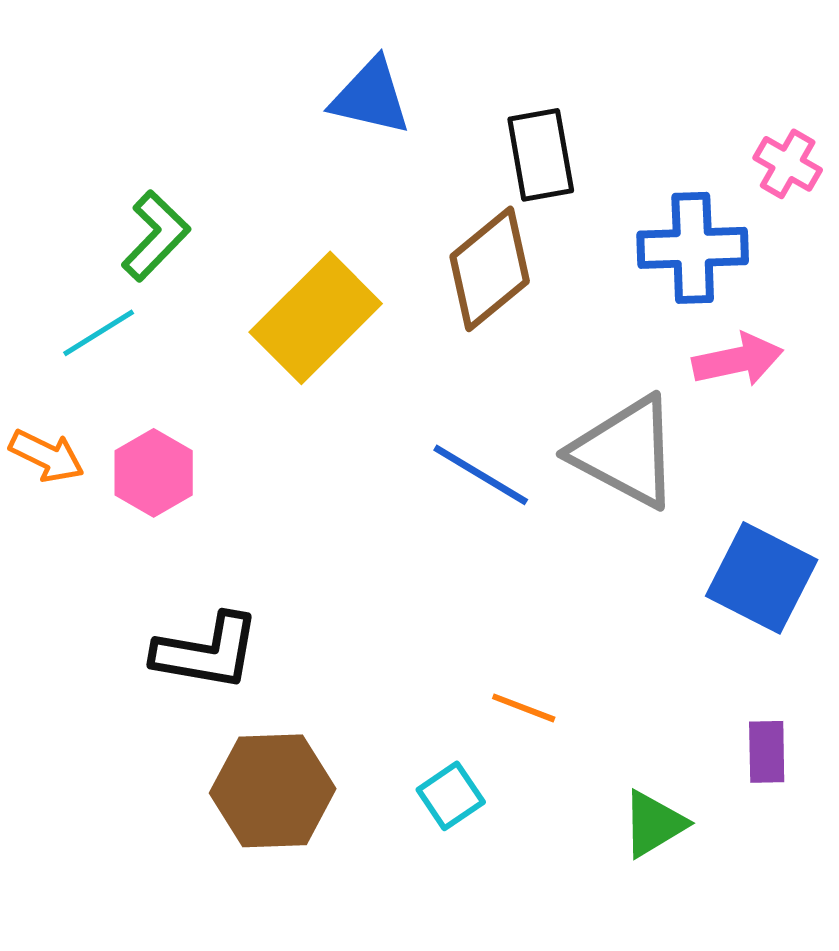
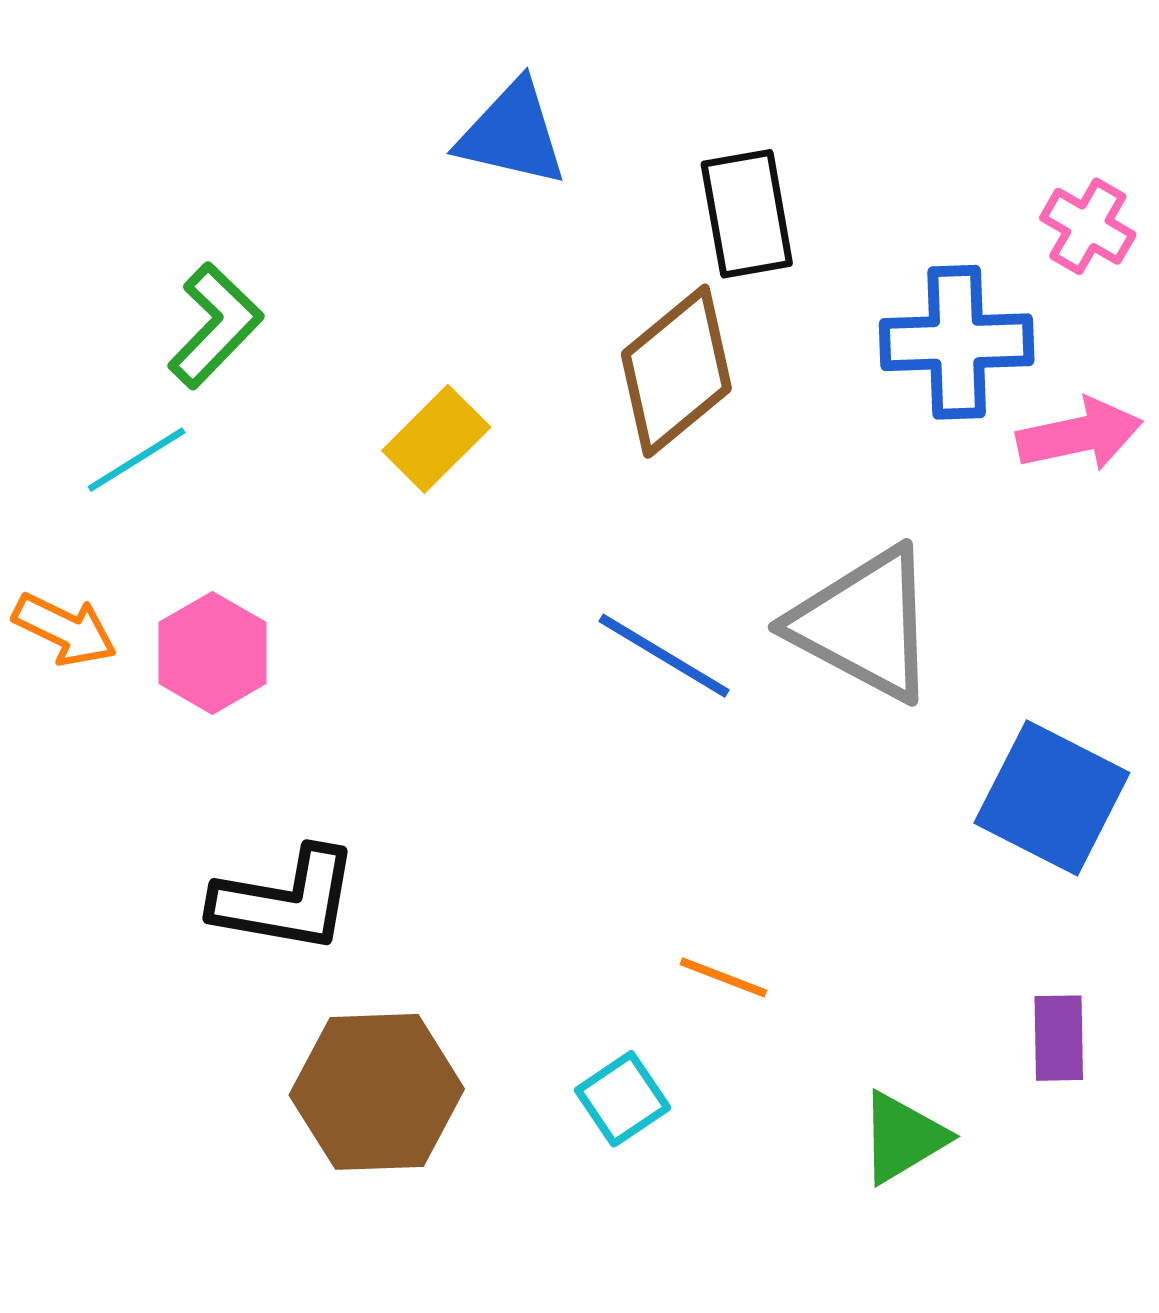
yellow rectangle: (316, 318) -> (436, 439), size x0.6
pink arrow: (738, 360) -> (1080, 435), moved

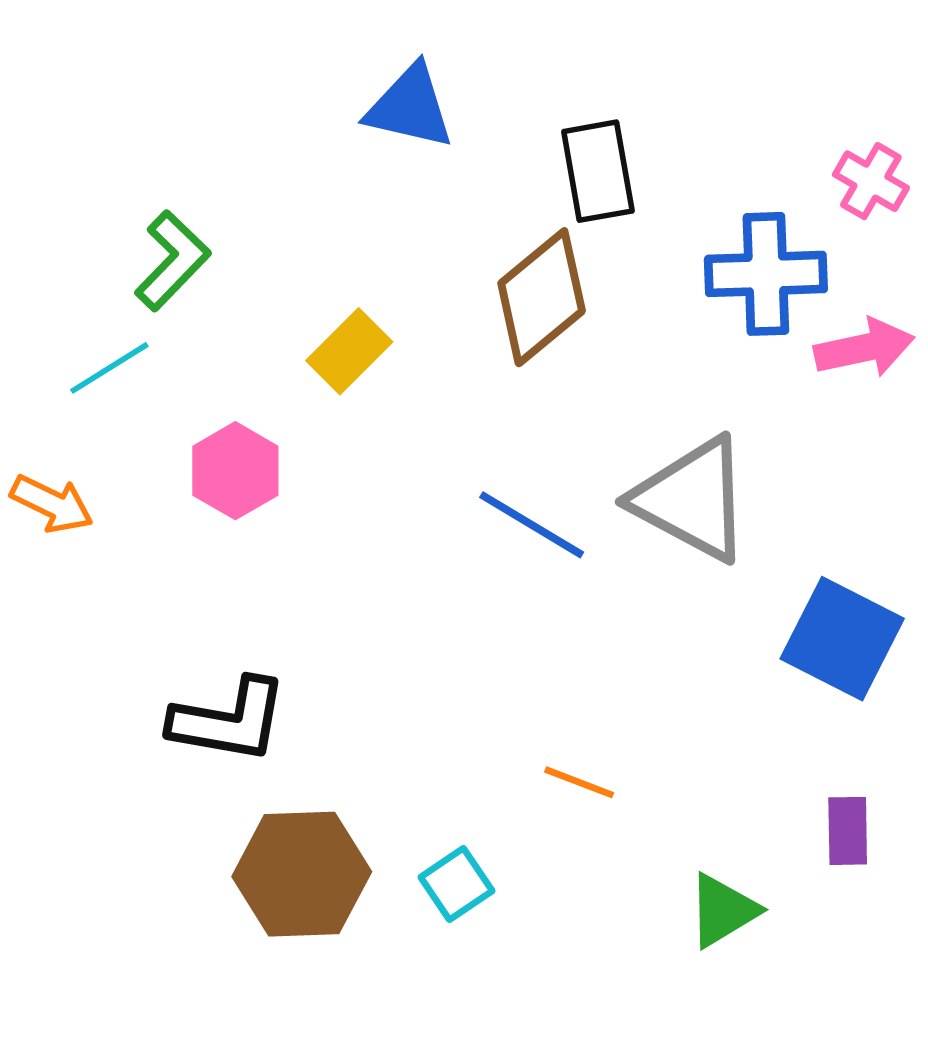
pink hexagon: (212, 653) -> (235, 471), moved
cyan square: (623, 1099) -> (456, 884), moved

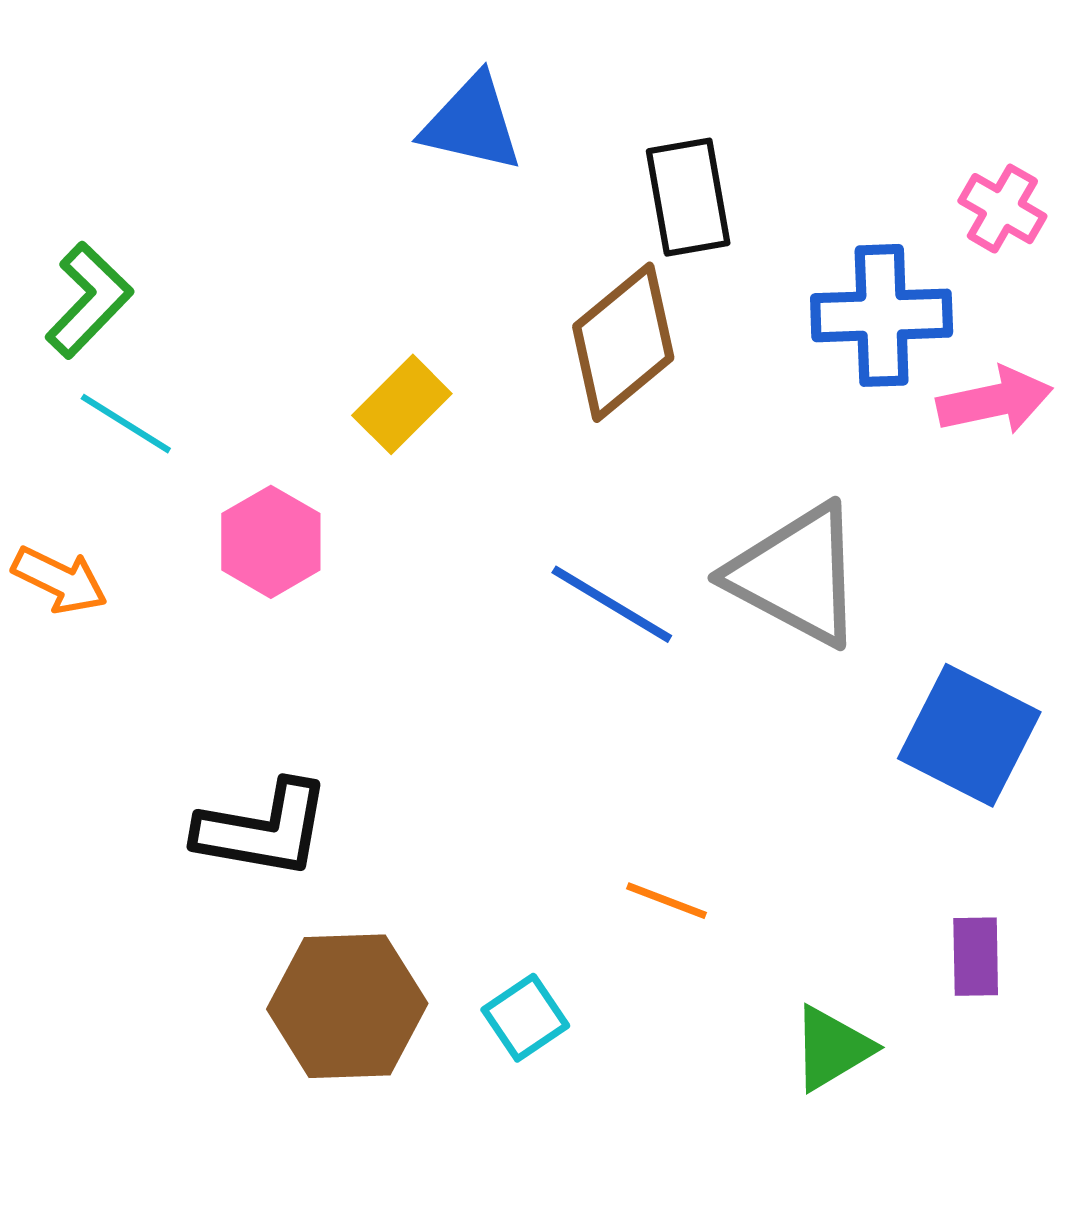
green L-shape: (172, 261) -> (89, 300), moved
cyan line: (109, 368) -> (126, 424), turned 64

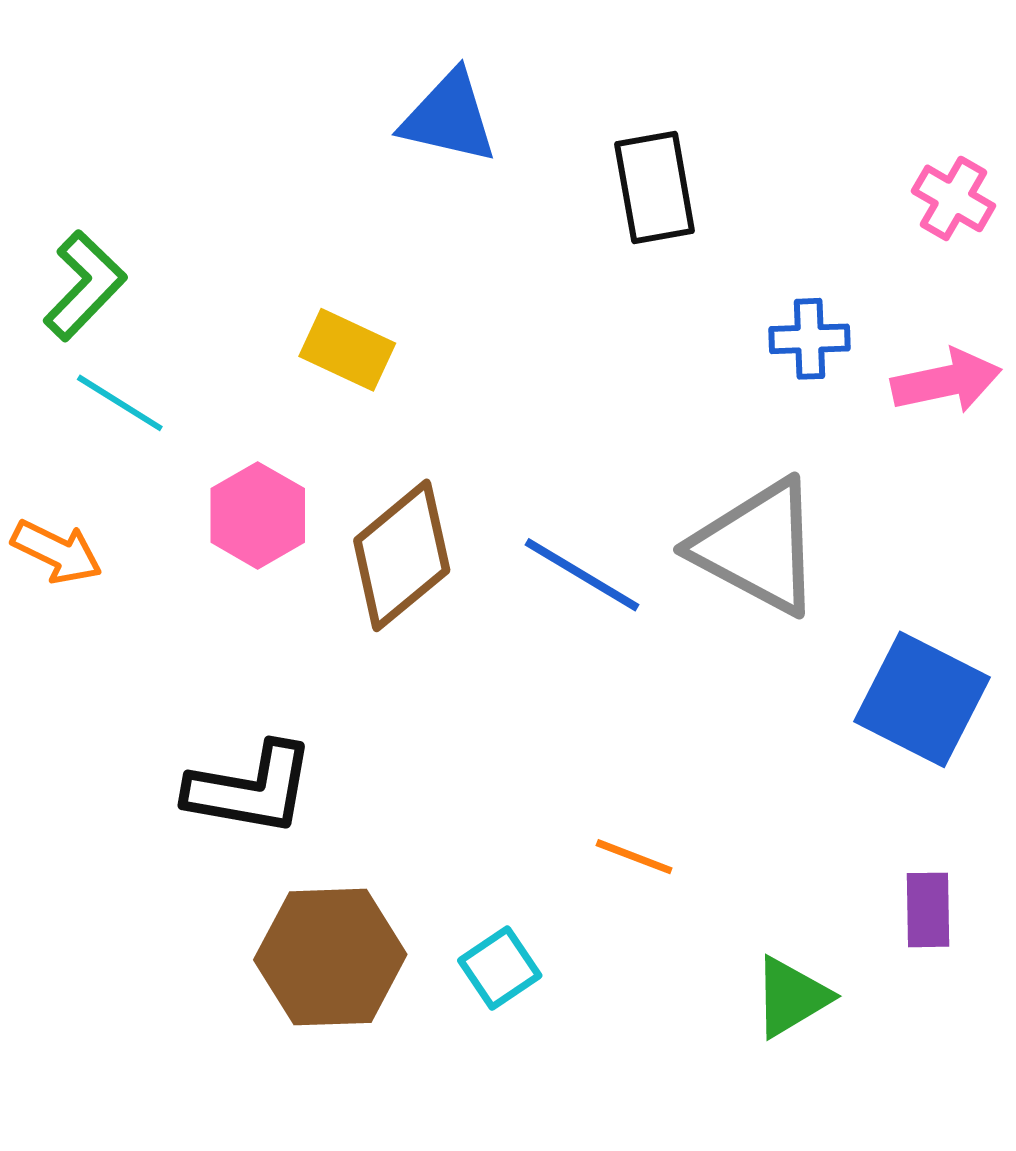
blue cross: (882, 315) -> (809, 339), moved, size x0.6
brown diamond: (623, 342) -> (402, 555), moved
yellow rectangle: (402, 404) -> (347, 350), moved, turned 70

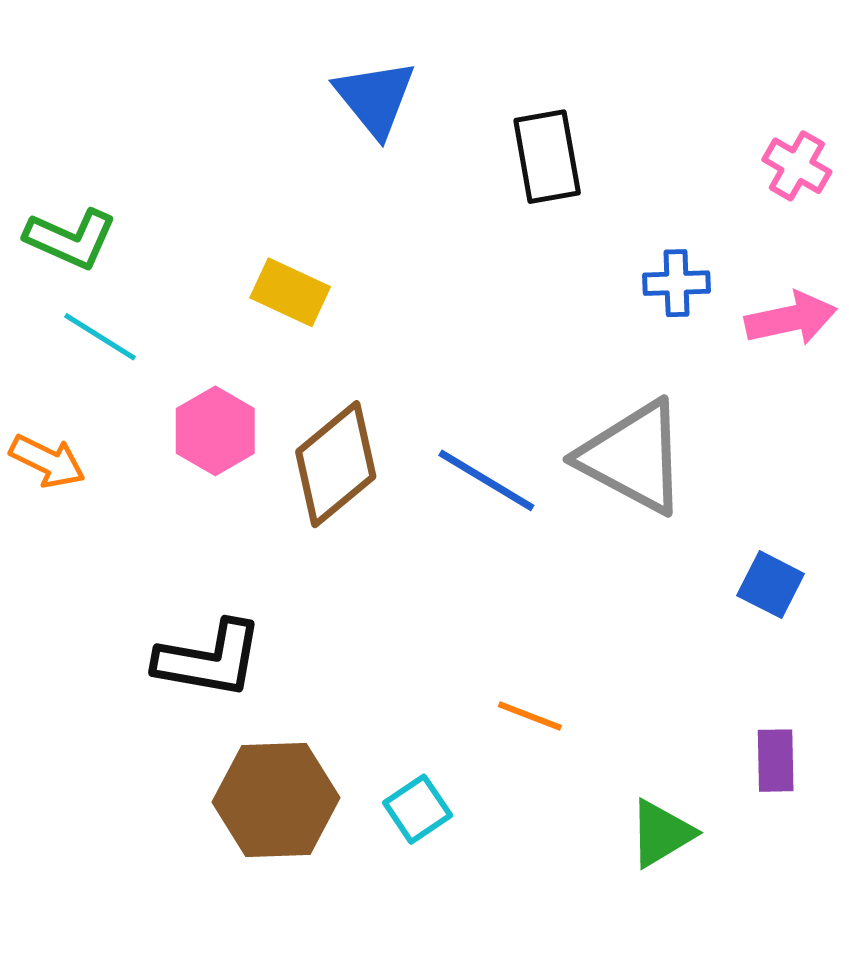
blue triangle: (449, 117) -> (375, 98), turned 38
green L-shape: (85, 286) -> (71, 239), turned 70
blue square: (922, 699) -> (771, 585), size x0.6

